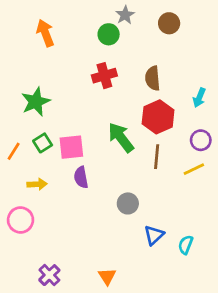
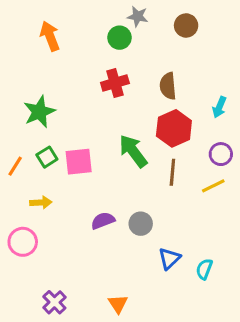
gray star: (125, 15) -> (138, 16), turned -30
purple semicircle: (81, 177) -> (103, 221), moved, turned 80

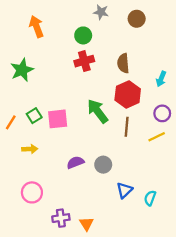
green circle: (120, 38) -> (83, 35), moved
green star: (39, 112) -> (22, 70), moved
pink circle: (23, 242) -> (32, 192), moved
purple cross: (54, 302) -> (61, 218), moved, turned 36

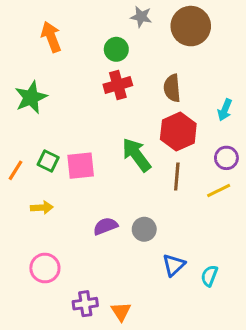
brown circle: (137, 19) -> (191, 26), size x1.6
green square: (34, 116) -> (48, 161), turned -32

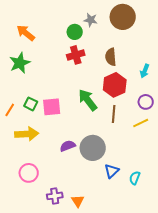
gray star: (141, 17) -> (91, 20), moved
orange arrow: (51, 37) -> (26, 33), moved, turned -30
yellow arrow: (42, 208) -> (27, 134), size x1.6
gray circle: (144, 229) -> (93, 148), size x1.6

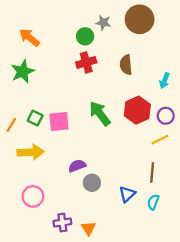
red hexagon: (115, 85) -> (137, 110), moved
brown line: (114, 114) -> (152, 173), moved
gray circle: (93, 148) -> (92, 183), moved, size x0.6

